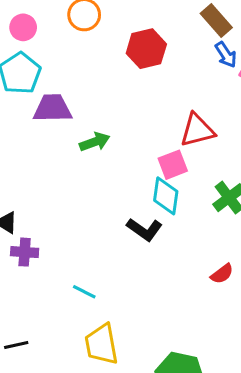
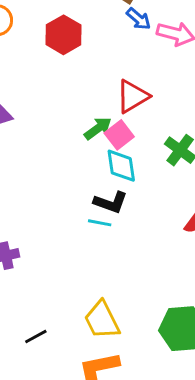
green arrow: (95, 142) -> (98, 128), moved
cyan line: (84, 292) -> (100, 223), moved
black line: (16, 345) -> (36, 337), moved

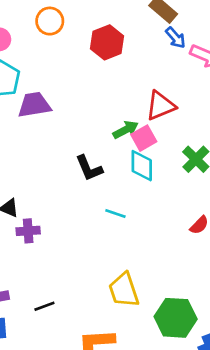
black L-shape: (111, 202) -> (89, 168), moved, turned 40
yellow trapezoid: (102, 320) -> (124, 290), moved

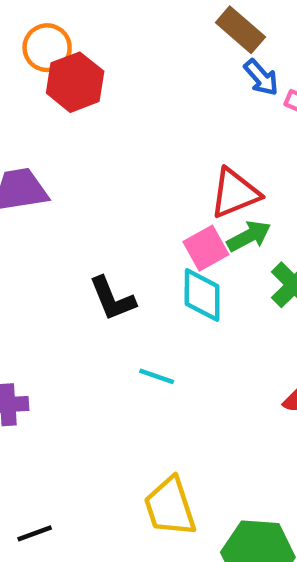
red hexagon: (107, 42) -> (75, 82), moved
green arrow: (126, 130) -> (249, 236), moved

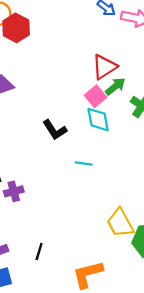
yellow trapezoid: (170, 507) -> (120, 223), moved
black line: (35, 533) -> (39, 252), turned -42

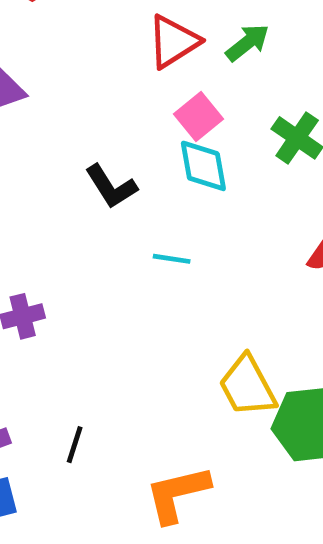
red triangle: (104, 67) -> (173, 42), moved
green arrow: (115, 86) -> (247, 43), moved

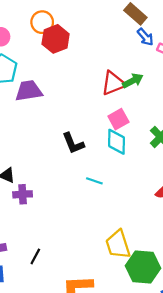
green arrow: (247, 43) -> (133, 81), moved

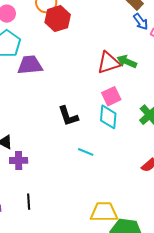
green arrow: (133, 81) -> (127, 61), turned -132
yellow trapezoid: (118, 244) -> (104, 212), turned 104
black line: (35, 256) -> (29, 202), moved, turned -35

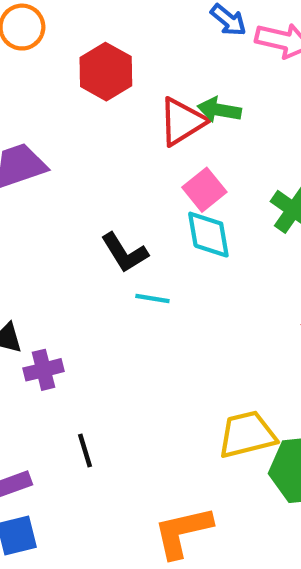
red hexagon: (58, 19) -> (106, 72), moved
cyan line: (86, 152) -> (152, 299), moved

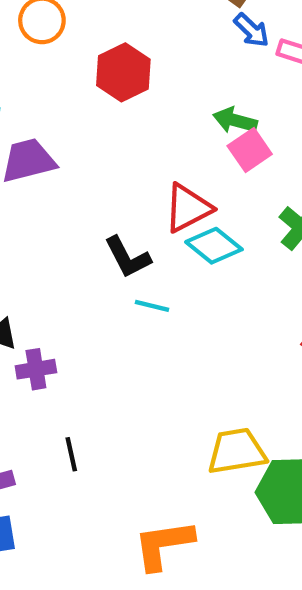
red triangle: (182, 122) -> (188, 208), moved
pink square: (204, 190) -> (250, 150), moved
cyan diamond: (208, 235) -> (214, 246), turned -46

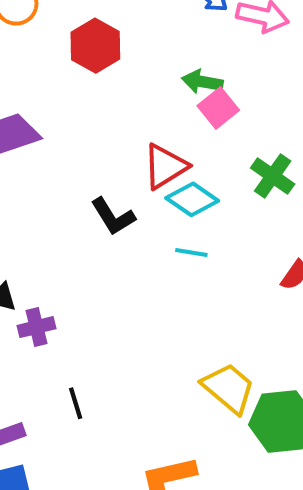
cyan line: (152, 306) -> (191, 253), moved
yellow trapezoid: (237, 451) -> (229, 388), turned 54

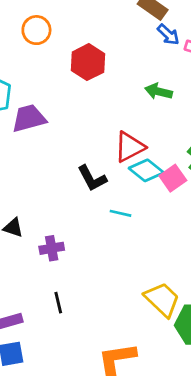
pink square: (218, 108) -> (173, 178), moved
cyan line: (191, 253) -> (120, 213), moved
purple cross: (37, 327) -> (52, 248), moved

